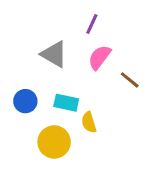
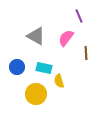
purple line: (92, 24) -> (79, 16), moved, turned -48
brown line: (130, 80) -> (86, 53), turned 48

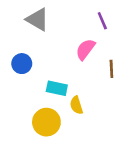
gray triangle: (36, 36) -> (37, 19), moved
blue circle: (17, 67) -> (22, 64), moved

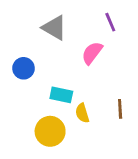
gray triangle: (37, 19) -> (54, 28), moved
brown line: (111, 69) -> (120, 109), moved

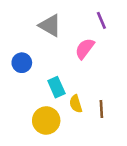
cyan rectangle: (61, 95) -> (56, 87), turned 54
brown line: (120, 109) -> (101, 109), moved

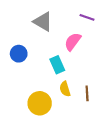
purple line: (101, 20) -> (87, 17), turned -48
cyan rectangle: (56, 87) -> (57, 65), moved

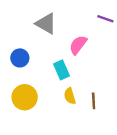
purple line: (87, 17) -> (105, 19), moved
yellow circle: (40, 103) -> (25, 97), moved

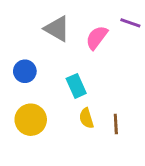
pink semicircle: (78, 45) -> (97, 38), moved

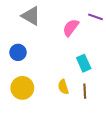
gray triangle: (57, 29) -> (31, 16), moved
cyan rectangle: (76, 86) -> (84, 63), moved

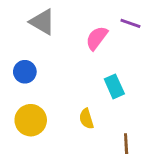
brown line: (85, 91) -> (126, 144), moved

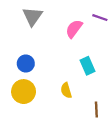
gray triangle: (42, 22) -> (33, 16), turned 35
blue circle: (25, 72) -> (26, 64), moved

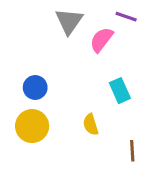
gray triangle: (33, 16) -> (69, 21), moved
purple line: (100, 18) -> (126, 17), moved

